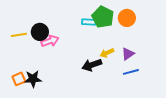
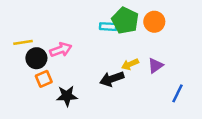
black circle: (40, 32) -> (36, 58), moved
blue line: (131, 72) -> (177, 93), moved, turned -49
orange square: (19, 79) -> (44, 79), moved
black star: (33, 79) -> (67, 96), moved

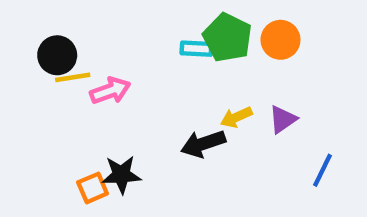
yellow line: (23, 42) -> (73, 77), moved
black circle: (36, 58) -> (57, 55), moved
orange square: (44, 79) -> (93, 188), moved

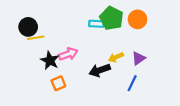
pink arrow: (110, 91) -> (68, 54), moved
blue line: (323, 170) -> (132, 83), moved
black star: (121, 175) -> (50, 61), moved, turned 30
orange square: (93, 188) -> (58, 83), moved

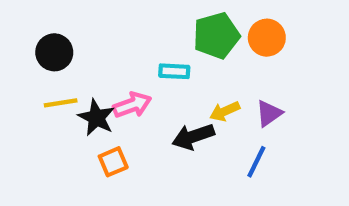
green pentagon: (112, 18) -> (216, 36), turned 30
cyan rectangle: (96, 24) -> (174, 71), moved
yellow line: (36, 38) -> (61, 103), moved

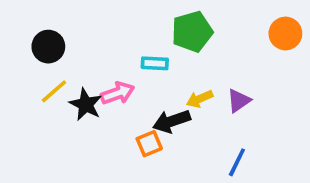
orange circle: (267, 38) -> (285, 34), moved
yellow line: (61, 103) -> (54, 91), turned -32
orange square: (113, 162) -> (149, 144), moved
blue line: (256, 162) -> (237, 162), moved

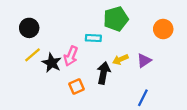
orange circle: (285, 34) -> (163, 29), moved
pink arrow: (117, 93) -> (71, 56), turned 132
black arrow: (172, 121) -> (103, 73), turned 120
orange square: (149, 144) -> (76, 86), moved

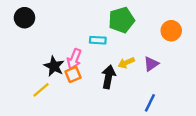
black circle: (29, 28) -> (24, 18), moved
yellow line: (33, 55) -> (41, 90), moved
orange square: (76, 86) -> (73, 74), moved

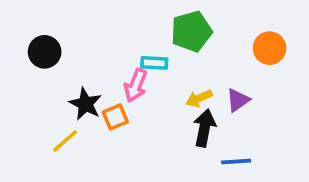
black circle: (24, 18) -> (45, 52), moved
pink arrow: (74, 59) -> (136, 85), moved
black arrow: (108, 77) -> (204, 128), moved
blue line: (150, 103) -> (236, 162), turned 60

